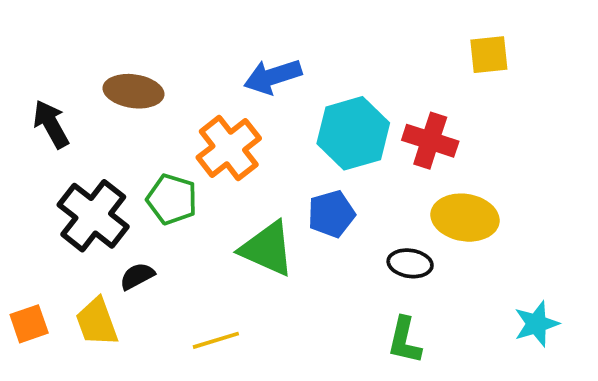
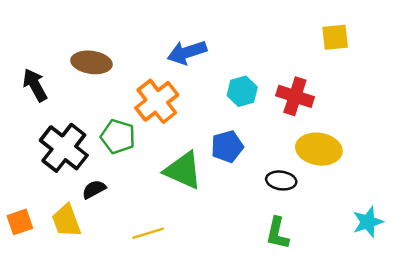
cyan hexagon: (353, 133) -> (242, 91), size x0.6

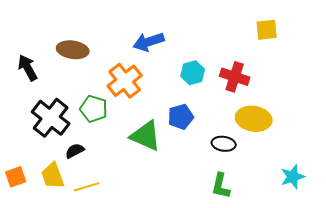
yellow line: (148, 233) -> (87, 187), moved

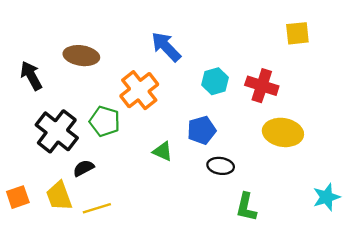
blue arrow: (149, 42) -> (166, 47), turned 64
green triangle: (146, 136) -> (163, 151), size x0.6
black ellipse: (224, 144) -> (221, 166), moved

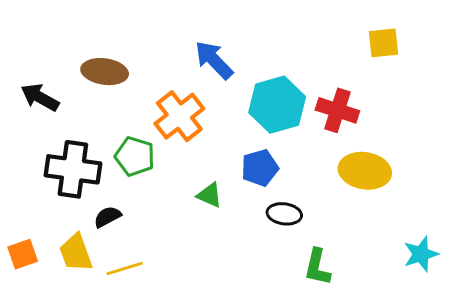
black arrow: (31, 76) -> (40, 97), turned -32
cyan hexagon: (215, 81) -> (277, 105), size x1.6
black cross: (57, 131) -> (73, 169), turned -30

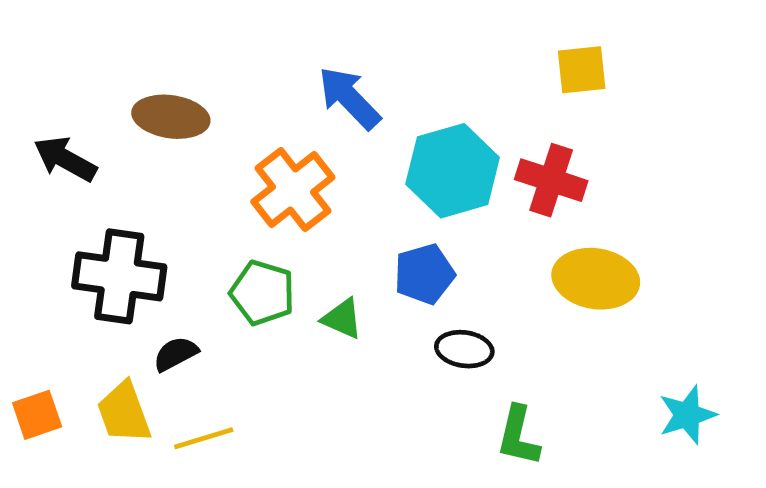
yellow square: (383, 43) -> (582, 70), moved
green pentagon: (135, 156) -> (262, 293), moved

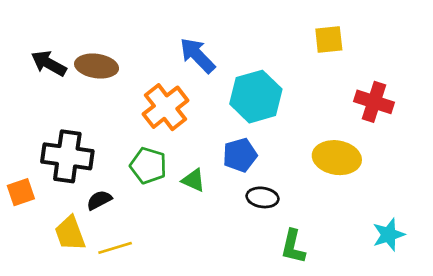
black arrow: (65, 159) -> (49, 63), moved
red cross: (551, 180) -> (374, 102), moved
orange square: (37, 415) -> (21, 192), moved

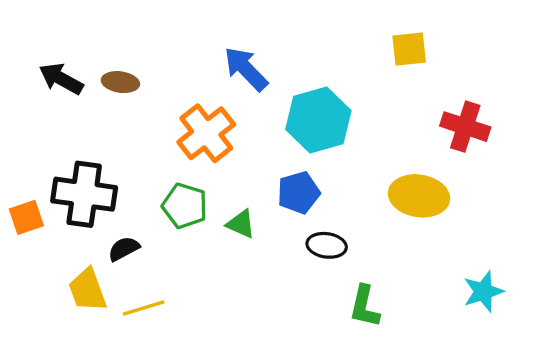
brown ellipse: (97, 66) -> (120, 82), size x0.7
orange square: (21, 192) -> (26, 217), moved

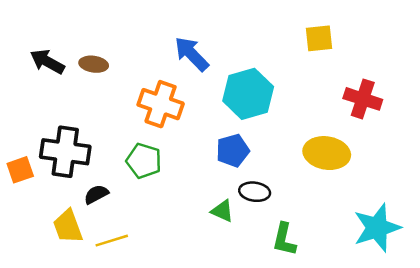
orange cross: (206, 133) -> (161, 104), turned -33
green triangle: (241, 224) -> (222, 211), moved
cyan star: (483, 292) -> (377, 228), size x1.5

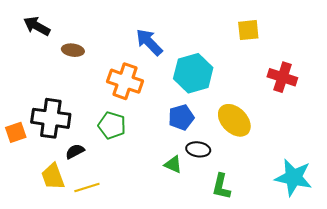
black arrow: (47, 62) -> (37, 26), moved
yellow ellipse: (327, 153) -> (234, 120), moved, turned 36
cyan star: (377, 228) -> (293, 177), turned 30

